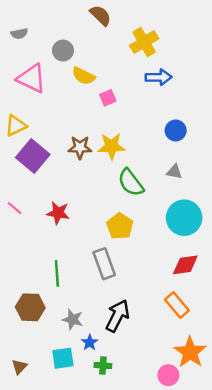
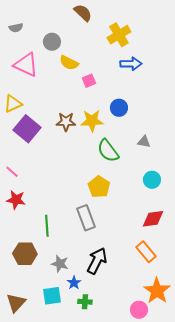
blue circle: (176, 130) -> (119, 108), moved
red star: (58, 213) -> (16, 200), moved
cyan circle: (184, 218) -> (152, 180), size x0.6
brown triangle: (19, 367) -> (16, 303), size x1.5

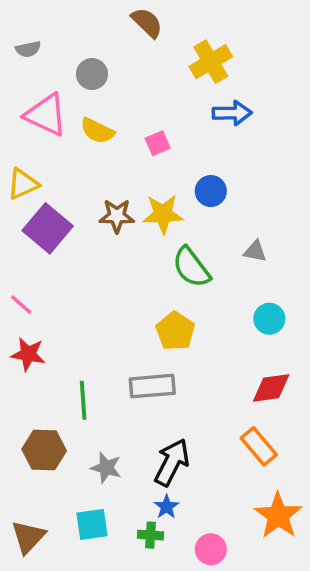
yellow semicircle: (69, 63) -> (97, 131), moved
gray rectangle: (86, 218) -> (152, 386), turned -75
blue star: (74, 283) -> (166, 507), moved
pink circle: (139, 310) -> (211, 549), moved

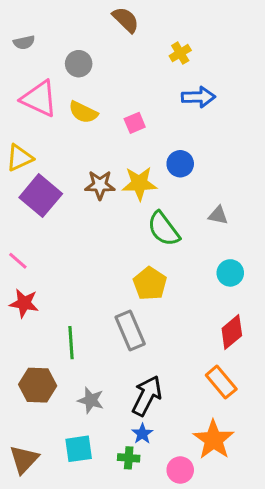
yellow cross: (211, 62) -> (180, 53), size x0.6
gray rectangle: (152, 386) -> (130, 331), turned 72
red diamond: (271, 388) -> (232, 332), turned -32
orange star: (278, 516) -> (214, 440), moved

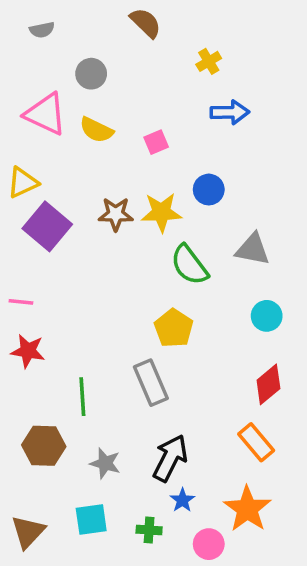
gray semicircle: (24, 42) -> (42, 30), moved
gray triangle: (218, 215) -> (253, 249), size x1.5
pink line: (18, 261) -> (21, 302), turned -35
blue star: (142, 434) -> (182, 500), moved

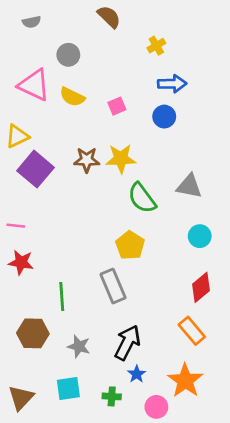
blue circle: (209, 190) -> (164, 117), moved

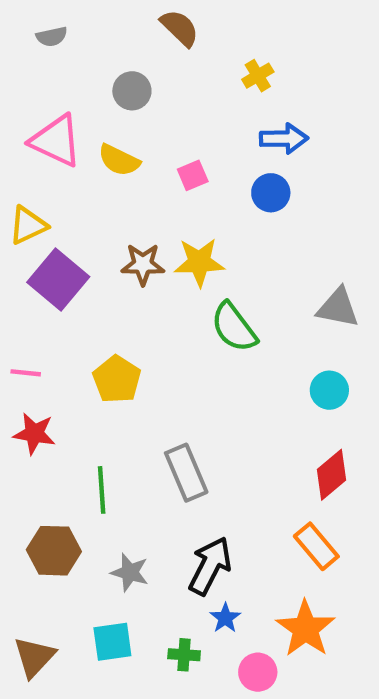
gray circle: (68, 55) -> (132, 91), moved
gray triangle: (189, 186) -> (338, 308), moved
yellow pentagon: (130, 245) -> (117, 379), moved

